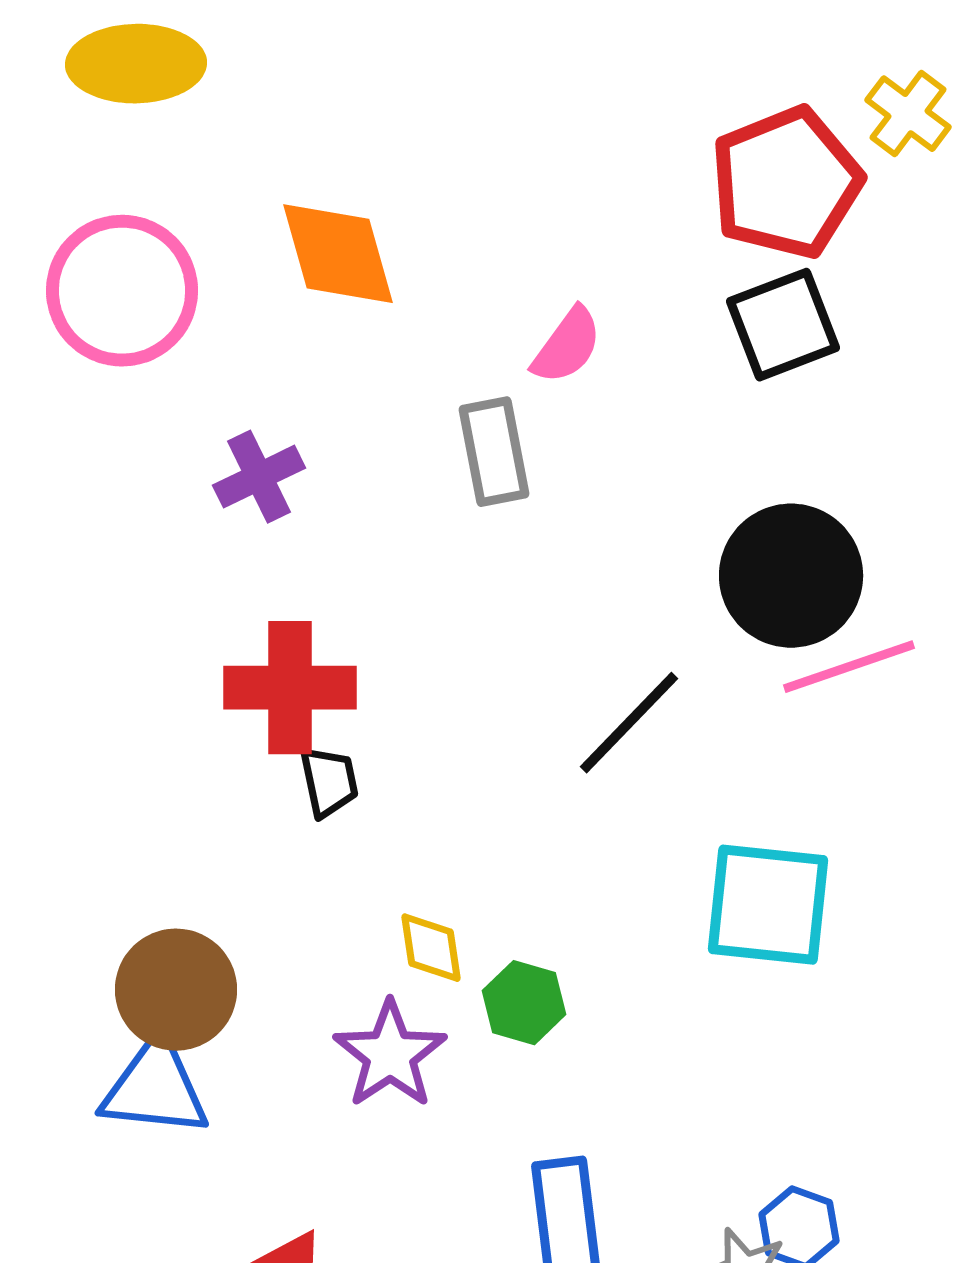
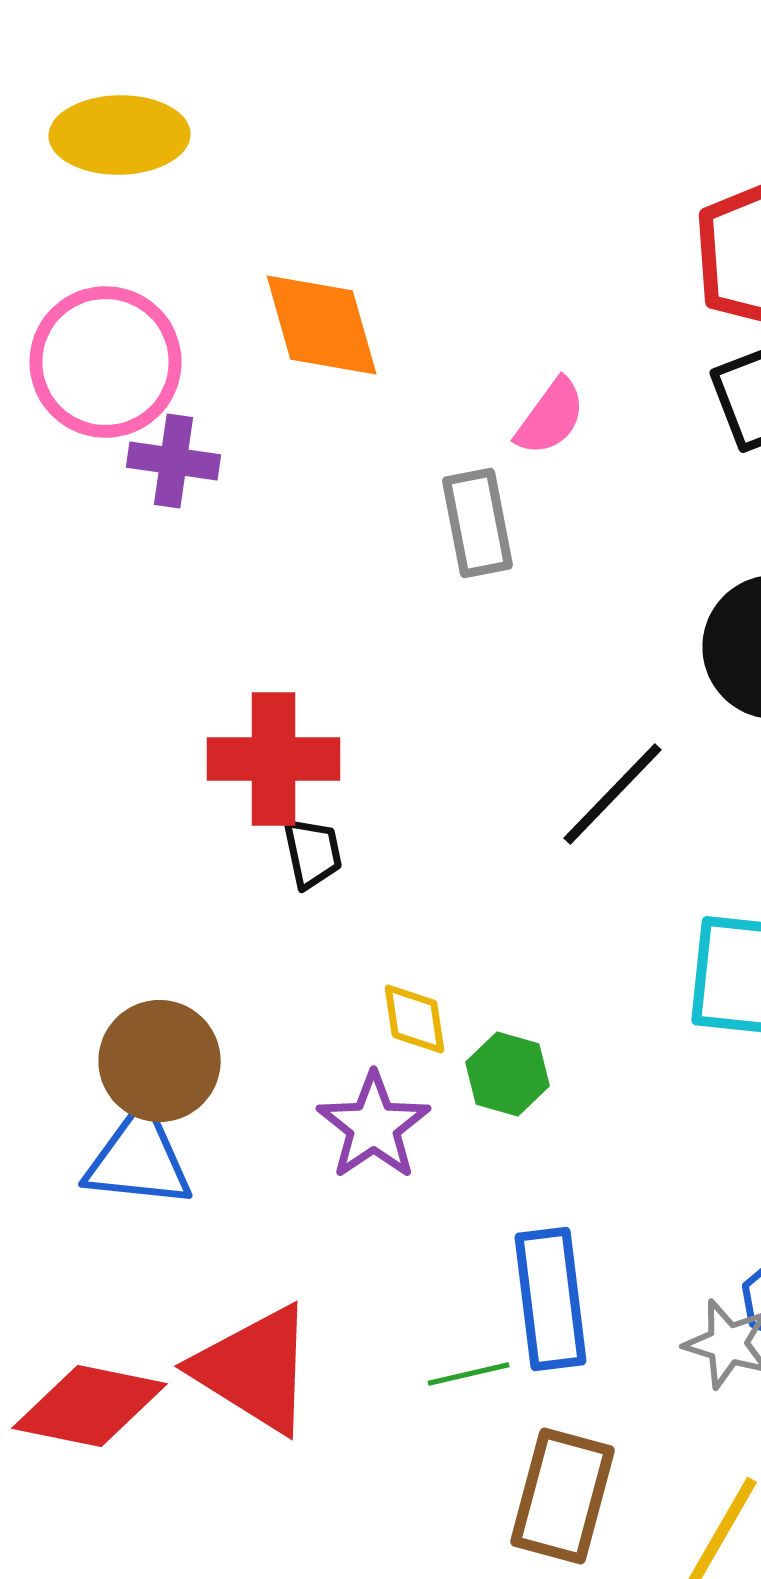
purple cross: (259, 477) -> (174, 461), moved, turned 34

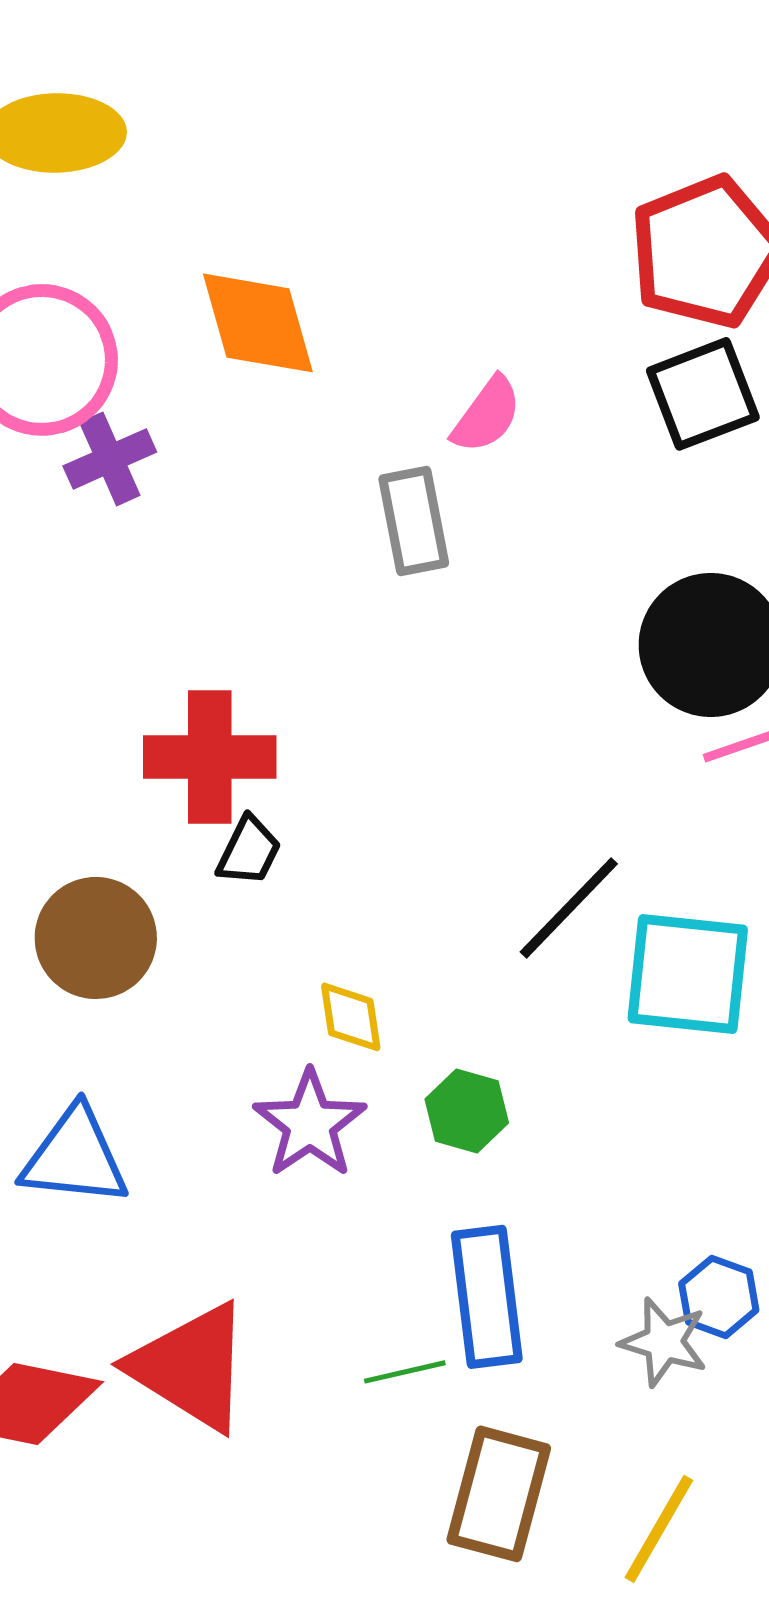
purple cross: (174, 461) -> (110, 459), turned -32
black line: (613, 794) -> (569, 908), moved
black trapezoid: (313, 853) -> (249, 851), turned 38
brown circle: (160, 1061) -> (96, 938), moved
green hexagon: (508, 1074) -> (467, 1111), moved

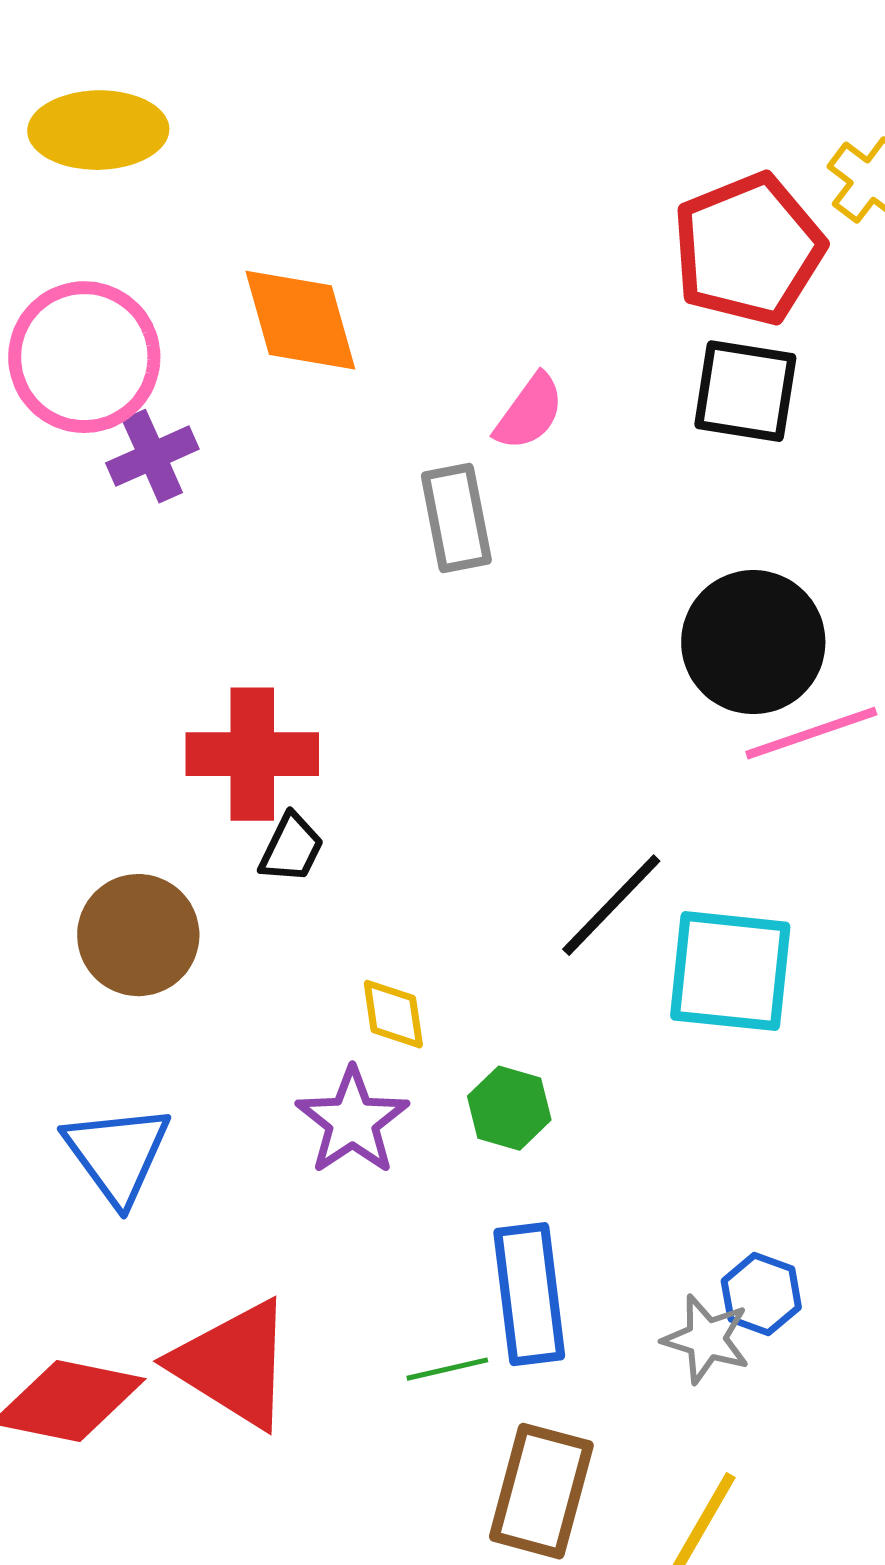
black square: (703, 394) -> (745, 391), turned 30
blue triangle: (75, 1157) -> (117, 1154), turned 48

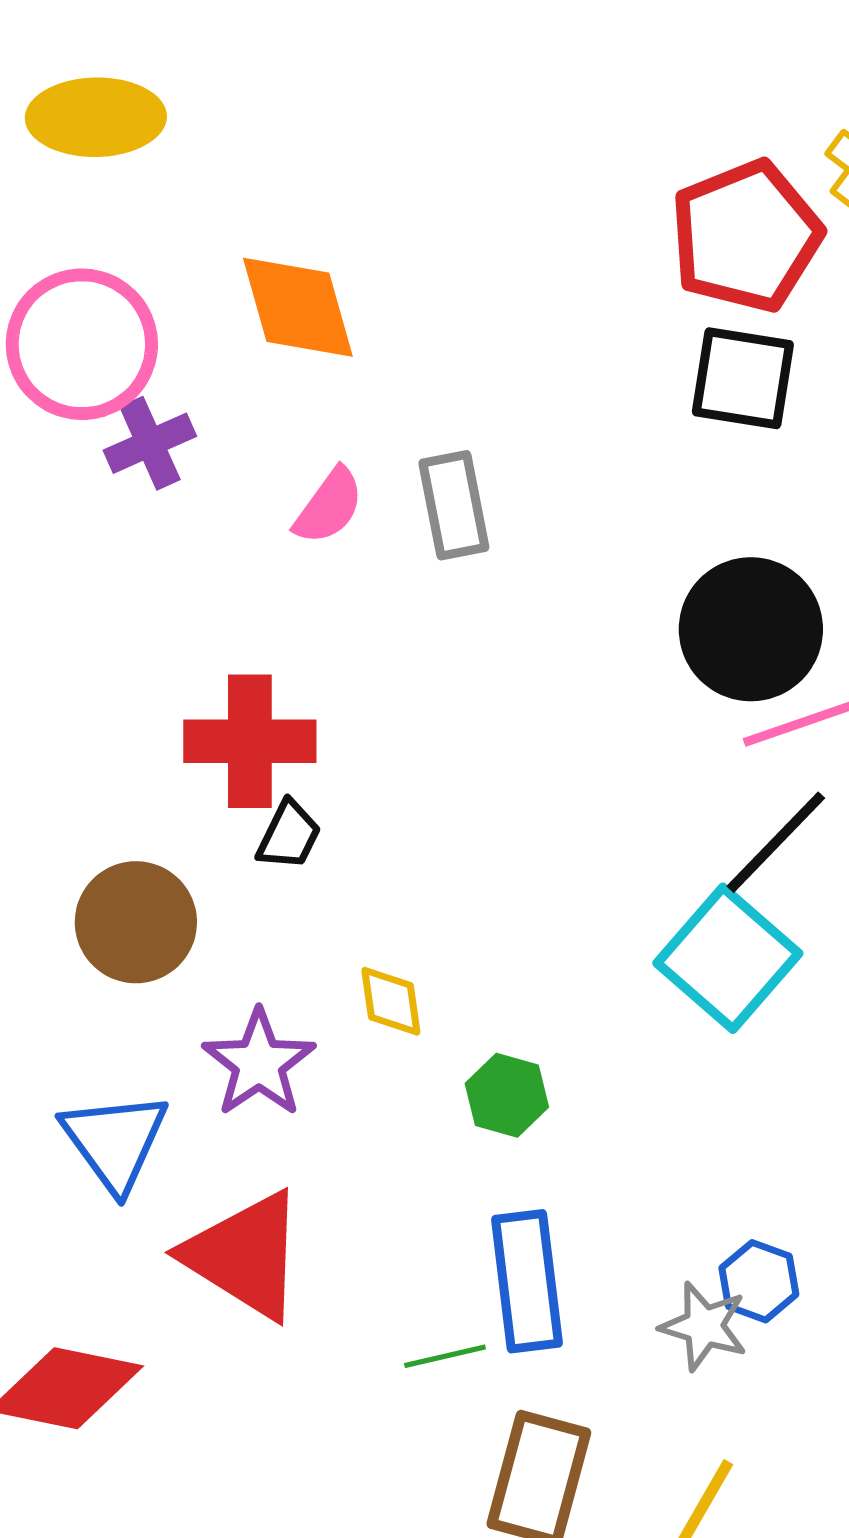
pink semicircle: (529, 412) -> (329, 506), moved
black line: (611, 905) -> (776, 842), moved
cyan square: (730, 971) -> (728, 958), turned 35
purple star: (352, 1121) -> (259, 1063), moved
red triangle: (233, 1364) -> (245, 1255), moved

